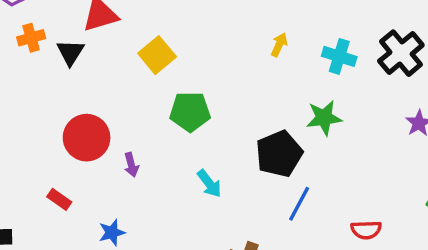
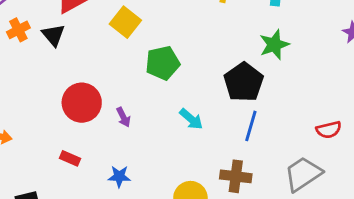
blue line: (299, 204) -> (251, 126), moved
blue star: (112, 232) -> (119, 176), turned 30

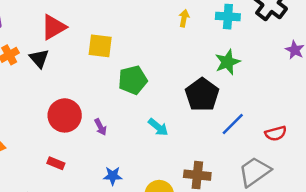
yellow square: (125, 22) -> (100, 46), turned -30
blue line: (251, 126) -> (233, 124), moved, turned 30
blue star: (119, 176) -> (113, 176), moved

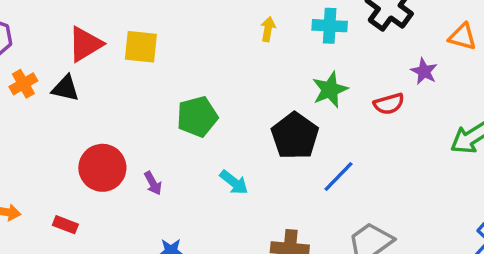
yellow square: (100, 46) -> (141, 47), moved
black triangle: (39, 58) -> (65, 88), turned -35
red semicircle: (276, 133) -> (389, 104), moved
red rectangle: (56, 163) -> (65, 225), moved

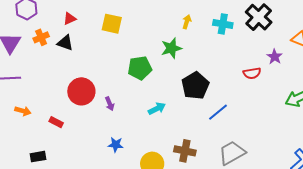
red triangle: (85, 44) -> (70, 19), moved, size x0.6
green star: (330, 90) -> (171, 48), moved
cyan arrow: (234, 182) -> (157, 109), turned -72

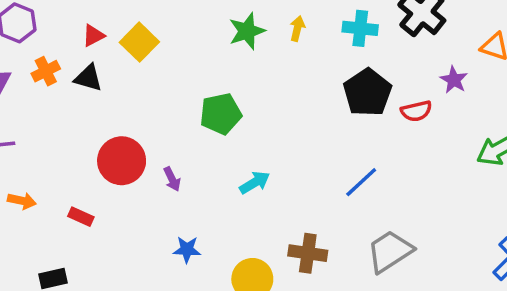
yellow square: (112, 24) -> (139, 42), moved, turned 35
green star: (171, 48) -> (247, 31), moved
black pentagon: (195, 86) -> (367, 92), moved

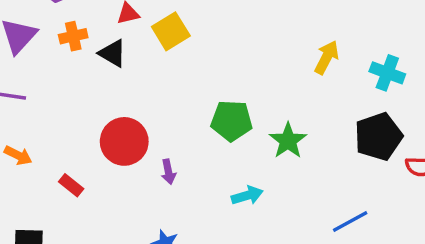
yellow arrow: (297, 29) -> (327, 57), size x1.4
green star: (247, 31) -> (288, 141), moved, turned -30

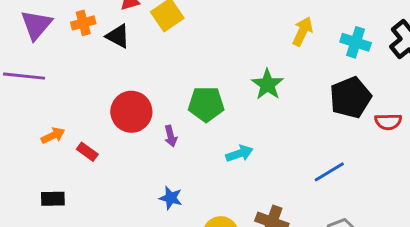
green pentagon: (232, 121) -> (206, 104), moved
green star: (288, 141) -> (267, 84), moved
orange arrow: (18, 155) -> (53, 135), moved, turned -50

